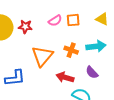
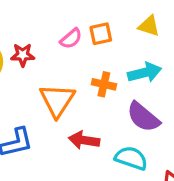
purple semicircle: (92, 72) -> (143, 117), size x1.5
red arrow: (65, 77) -> (84, 140), moved

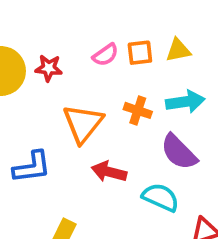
yellow triangle: (149, 26) -> (178, 50), moved, turned -35

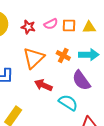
red star: (49, 68) -> (28, 27), moved

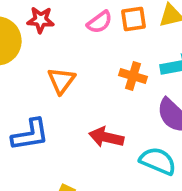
red star: (28, 27) -> (41, 20), moved
orange triangle: (34, 58) -> (61, 81), moved, size x0.7

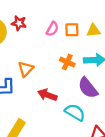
pink semicircle: (100, 22) -> (52, 29), turned -32
orange triangle: (61, 81) -> (26, 69), moved

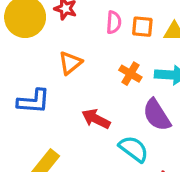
pink semicircle: (52, 29) -> (114, 22), turned -32
orange triangle: (26, 69) -> (70, 63), moved

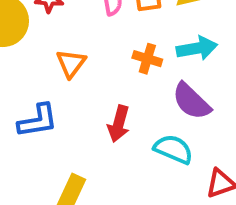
red arrow: (96, 119) -> (119, 124), turned -88

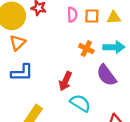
orange triangle: (71, 63) -> (18, 43), moved
cyan semicircle: (173, 149) -> (80, 103), moved

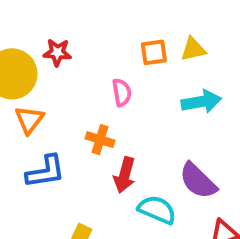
pink semicircle: (72, 15) -> (122, 92), moved
orange cross: (86, 49) -> (100, 140), moved
purple semicircle: (106, 75) -> (198, 181), moved

